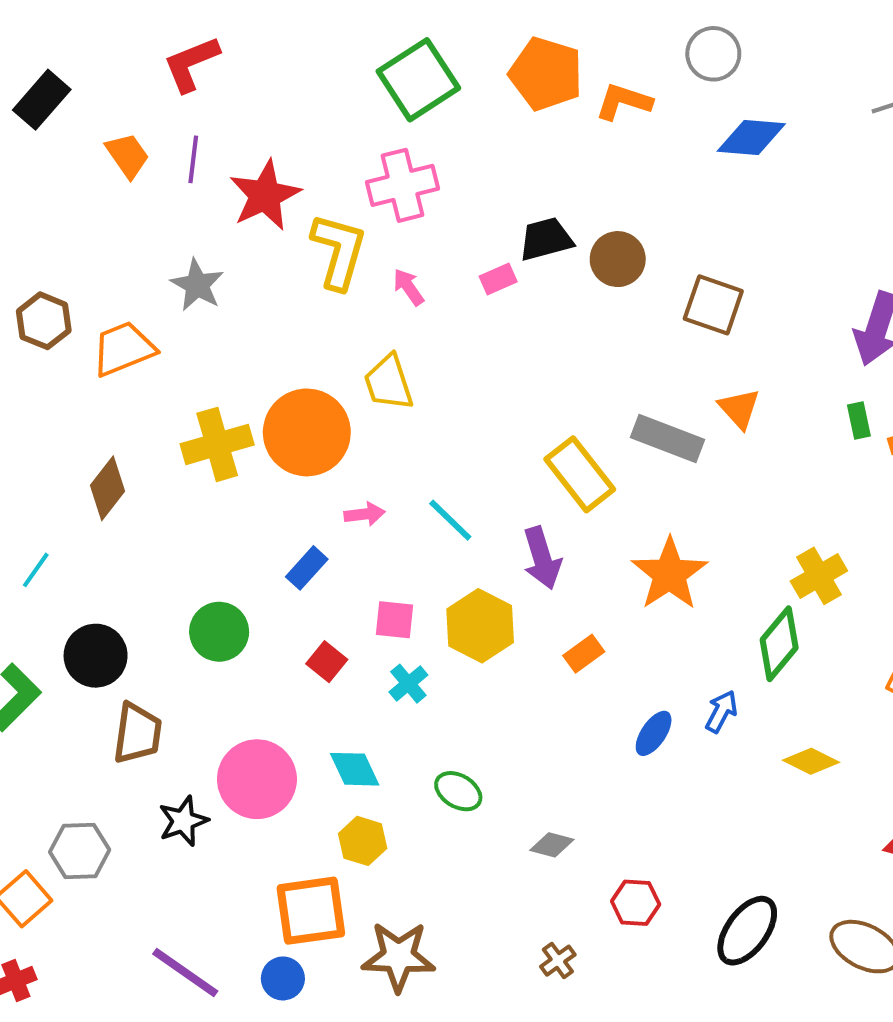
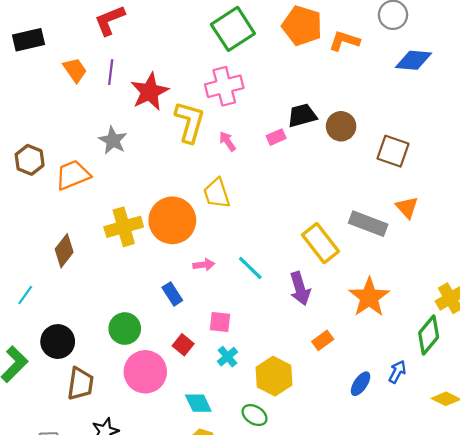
black rectangle: (42, 100) -> (28, 40), turned 36
blue rectangle: (307, 568) -> (172, 294), turned -75
yellow hexagon: (480, 626) -> (274, 376), moved
pink circle: (257, 779) -> (145, 372), moved

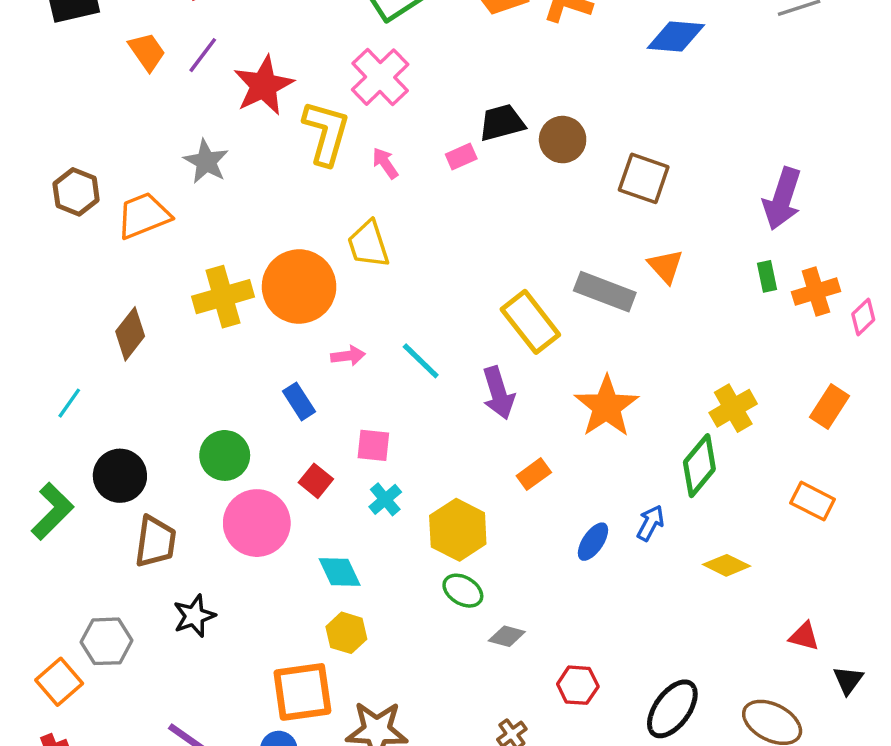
purple line: (111, 72) -> (203, 55), turned 30
pink cross: (224, 86) -> (380, 77), turned -30
green ellipse: (255, 415) -> (463, 591), moved

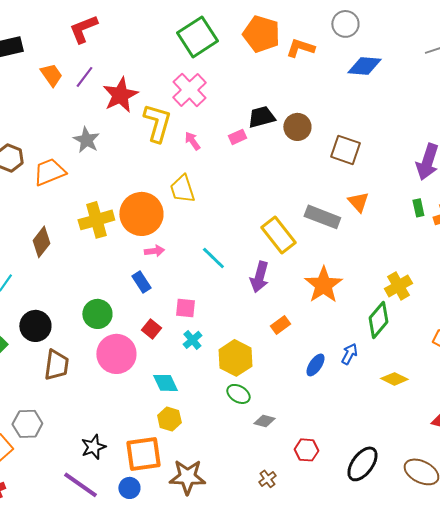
pink arrow: (348, 356) -> (154, 251), moved
purple arrow: (498, 393) -> (259, 277), turned 32
black star: (194, 616) -> (93, 447), moved

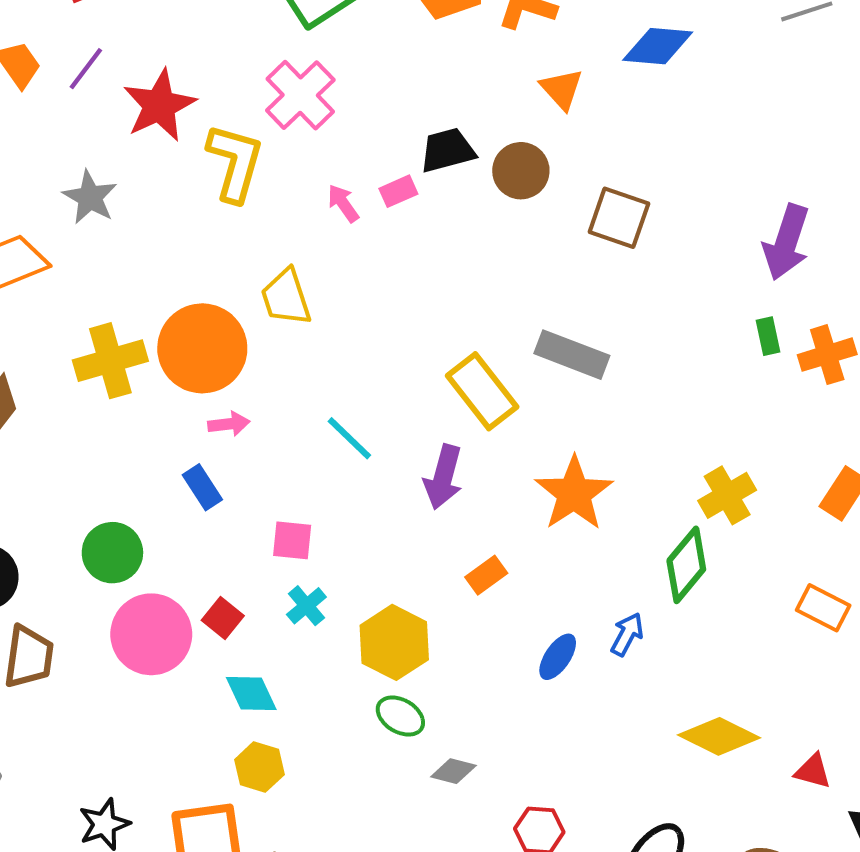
pink arrow: (192, 141) -> (343, 203), moved
orange triangle: (358, 202) -> (562, 89), moved
red square: (151, 329) -> (223, 618), moved
yellow diamond: (394, 379) -> (719, 736), moved, size x1.4

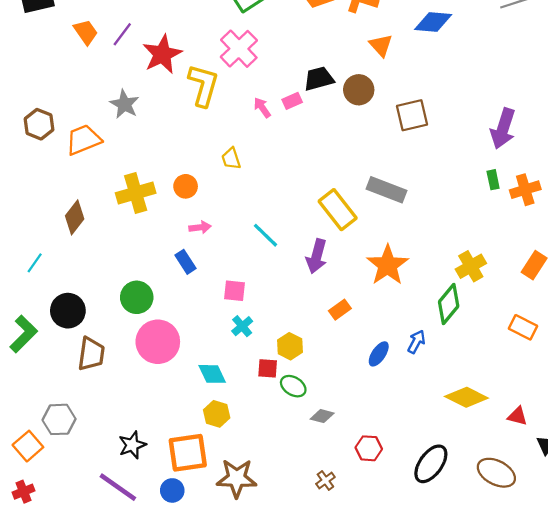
brown square: (619, 218) -> (412, 115), turned -32
yellow trapezoid: (286, 297) -> (231, 159), size x0.7
orange circle: (202, 348) -> (186, 186), size x0.5
red square: (223, 618) -> (268, 368), moved, turned -35
yellow hexagon: (394, 642) -> (290, 346), size x0.7

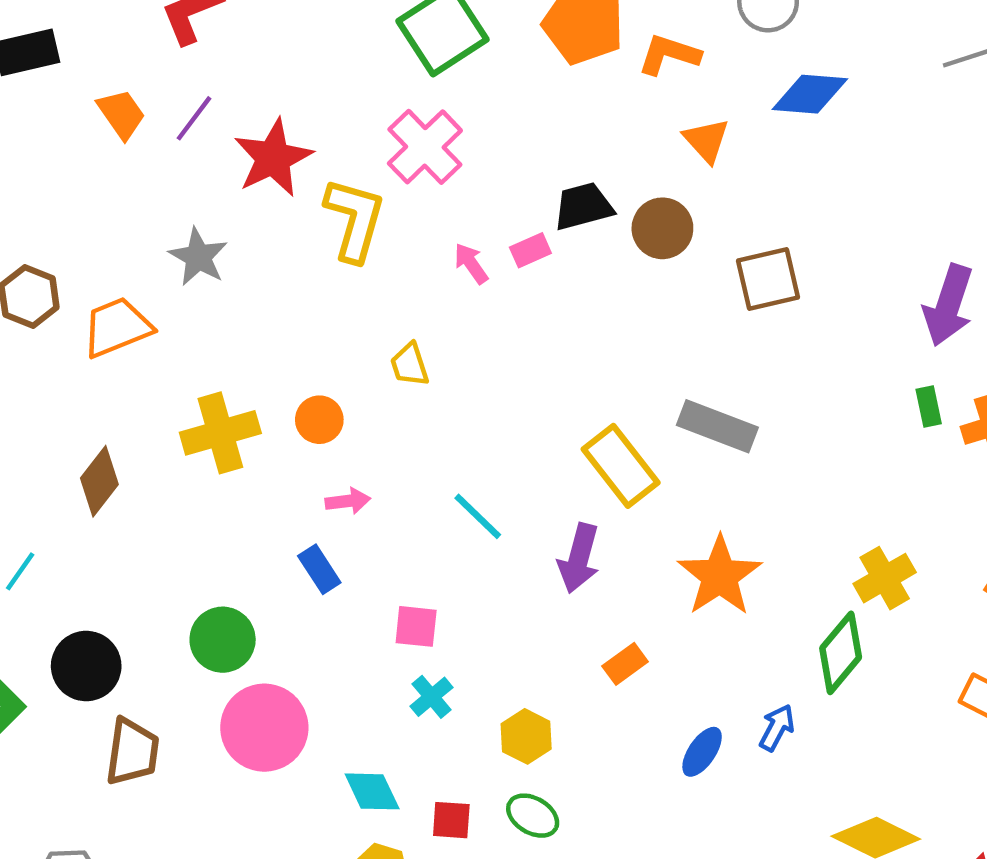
red square: (268, 368) -> (451, 820), moved

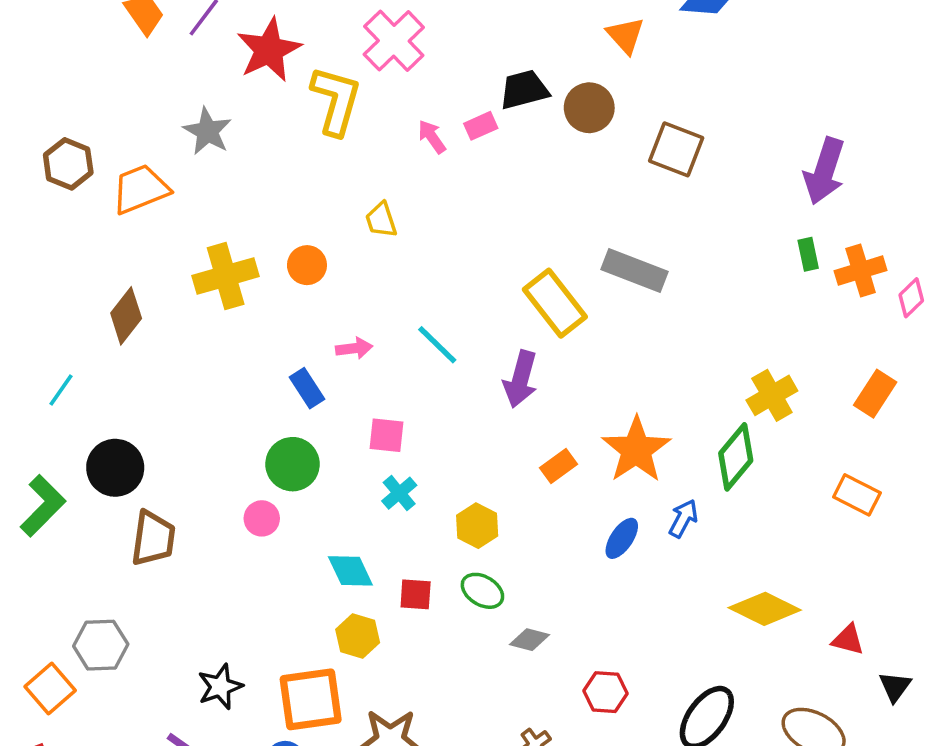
brown square: (768, 279) -> (676, 149), turned 34
pink arrow: (348, 501) -> (354, 348), moved
orange star: (720, 576) -> (636, 450), moved
green circle: (223, 640) -> (293, 464), moved
pink circle: (264, 728) -> (262, 518), size x0.5

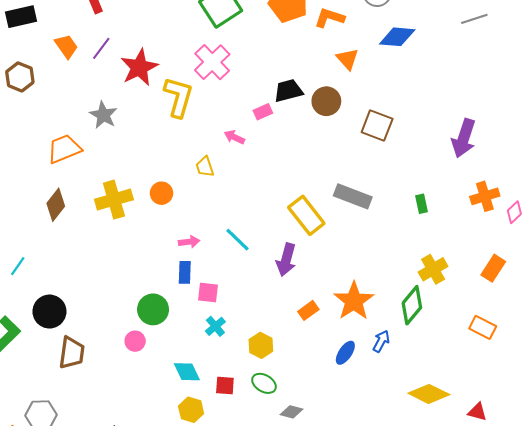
pink arrow: (432, 137) -> (234, 137), moved, turned -30
brown hexagon: (68, 164) -> (20, 77), moved
green rectangle: (808, 254) -> (421, 204), moved
brown diamond: (126, 316) -> (56, 205), moved
blue rectangle: (307, 388) -> (185, 272), moved, turned 35

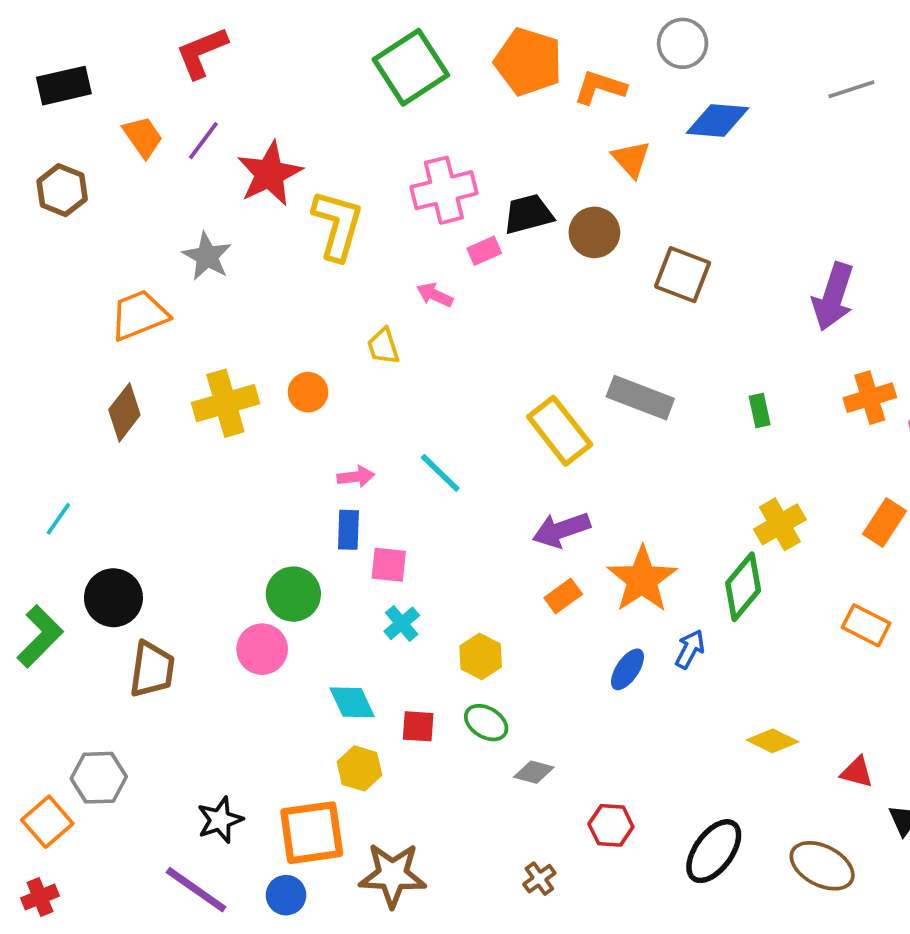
pink cross: (212, 62) -> (444, 190), moved, turned 30
purple arrow: (286, 260) -> (561, 530), moved, turned 56
pink circle: (135, 341) -> (262, 649), size x1.4
yellow diamond: (429, 394) -> (773, 741), size x0.7

